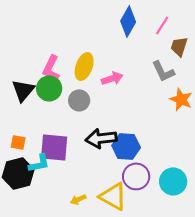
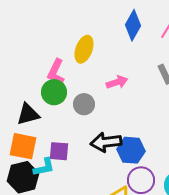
yellow ellipse: (84, 66) -> (84, 49), moved
black triangle: (23, 90) -> (28, 114), moved, turned 35
orange square: (18, 142) -> (23, 146), size x1.8
purple square: (54, 147) -> (59, 151), size x0.7

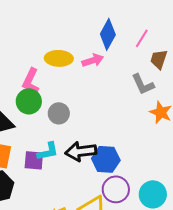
yellow ellipse: (84, 49) -> (59, 58), turned 72
pink arrow: (117, 82) -> (93, 60), moved
cyan L-shape: (44, 167) -> (48, 151), moved

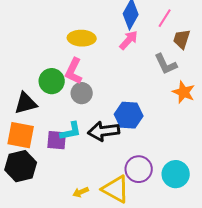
pink arrow: (93, 60) -> (129, 40), moved, turned -30
pink L-shape: (31, 81) -> (74, 71), moved
blue hexagon: (106, 159) -> (129, 115), moved

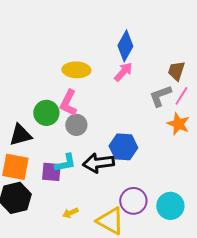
pink line: (165, 18) -> (181, 96), moved
gray L-shape: (166, 64) -> (160, 96), turned 95
yellow arrow: (81, 192) -> (70, 213), moved

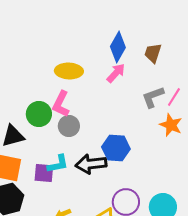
brown trapezoid: (176, 71) -> (153, 53), moved

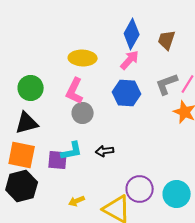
green circle: (39, 114) -> (31, 88), moved
blue hexagon: (116, 148) -> (127, 93), moved
black arrow: (91, 164) -> (105, 151), size x0.6

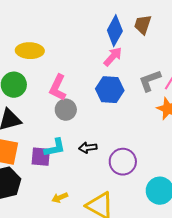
brown trapezoid: (167, 40) -> (143, 25), moved
yellow ellipse: (83, 58) -> (30, 51), moved
purple circle: (140, 189) -> (123, 162), moved

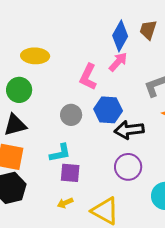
pink L-shape: (58, 88) -> (88, 77), moved
blue hexagon: (110, 90) -> (108, 110), moved
black arrow: (88, 148) -> (129, 130), moved, size x1.6
purple square: (41, 157) -> (70, 173), moved

